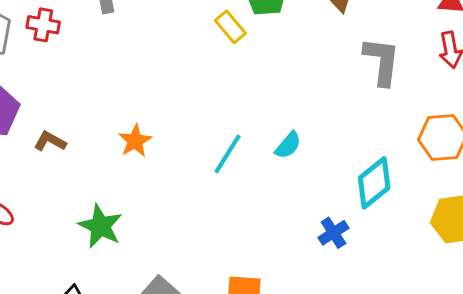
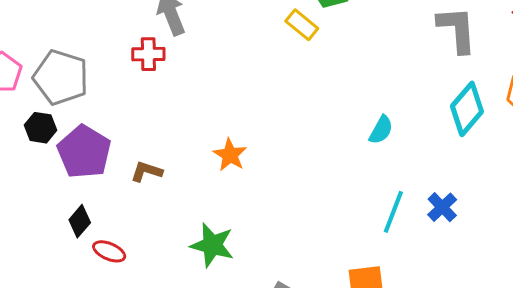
red cross: (43, 25) -> (148, 54), moved
cyan line: (228, 154) -> (393, 212), moved
cyan diamond: (374, 183) -> (467, 109), moved

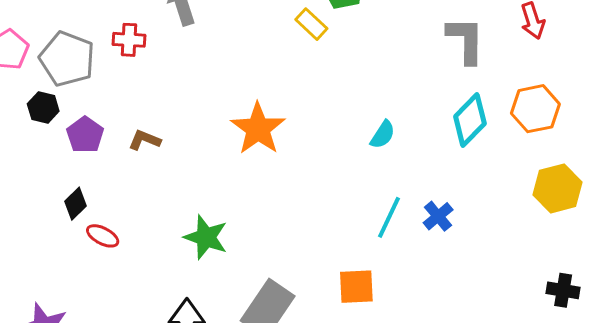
red cross: (148, 54) -> (129, 40), moved
purple pentagon: (84, 152) -> (85, 135), size x0.7
orange star: (230, 155) -> (258, 129), moved, size x1.6
brown L-shape: (147, 171) -> (145, 140), moved

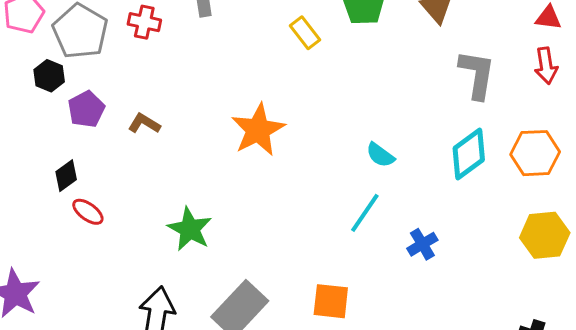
yellow rectangle: (311, 24) -> (305, 33), moved
cyan semicircle: (383, 135) -> (380, 155), turned 84
cyan line: (389, 217) -> (365, 213), moved

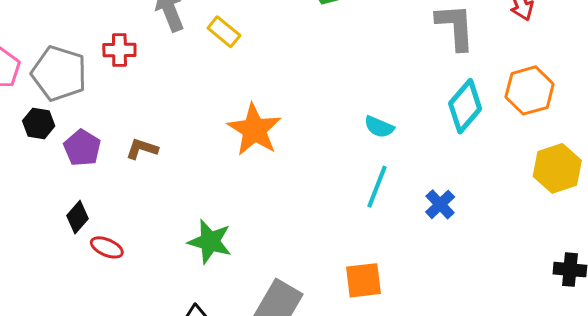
yellow rectangle: (305, 33) -> (224, 32), moved

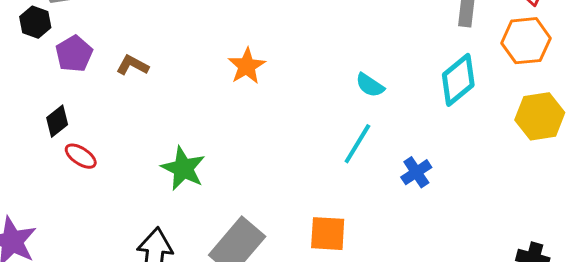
orange hexagon: (530, 90) -> (526, 41), moved
orange star: (254, 130) -> (247, 66), size x0.7
yellow hexagon: (557, 168) -> (540, 116), moved

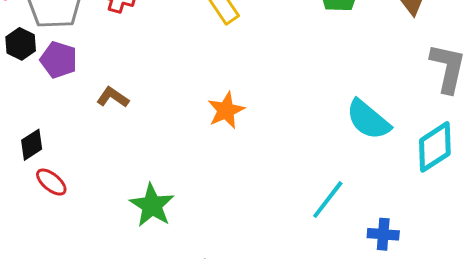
purple pentagon: (74, 54) -> (59, 60), moved, turned -30
cyan semicircle: (370, 85) -> (368, 120), moved, size x1.6
blue cross: (416, 172) -> (383, 234), turned 32

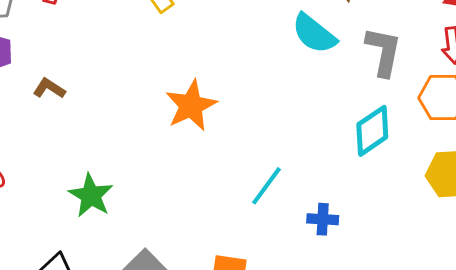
orange star: (226, 110) -> (191, 106), moved, size x1.4
cyan semicircle: (368, 120) -> (314, 34), moved

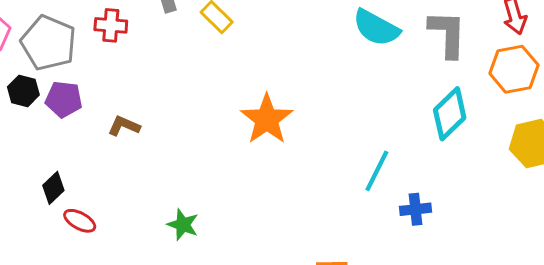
cyan line: (266, 186) -> (377, 171), moved
green star: (91, 196) -> (183, 225), size x0.7

